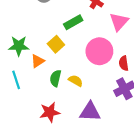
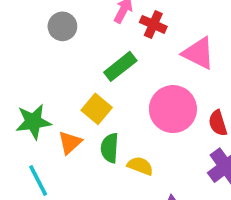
pink triangle: (119, 22) -> (198, 53), turned -36
green semicircle: (55, 78) -> (110, 148), moved

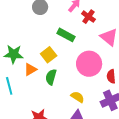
green rectangle: (120, 66) -> (66, 35), turned 54
yellow semicircle: (140, 166) -> (78, 97), moved

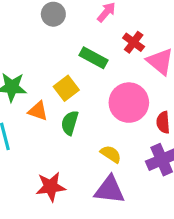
red cross: (88, 17) -> (134, 42), moved
orange triangle: (30, 69) -> (38, 111), turned 48

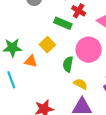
red cross: (134, 42) -> (79, 11), moved
green semicircle: (70, 123) -> (68, 64), moved

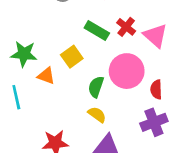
red cross: (79, 11) -> (126, 27), moved
yellow semicircle: (81, 84) -> (97, 115), moved

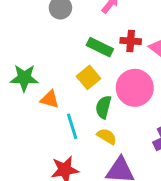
red cross: (126, 27) -> (131, 41), turned -30
yellow square: (72, 57) -> (88, 77), moved
cyan line: (16, 97) -> (72, 126), moved

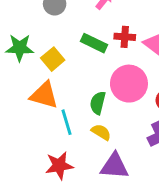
yellow square: (88, 77) -> (53, 59), moved
green star: (24, 78) -> (20, 48), moved
orange triangle: (50, 99) -> (44, 95), size x1.5

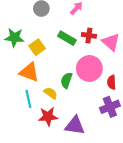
cyan line: (66, 122) -> (28, 99), moved
yellow semicircle: (101, 132) -> (51, 93), moved
red star: (59, 166) -> (48, 116), moved

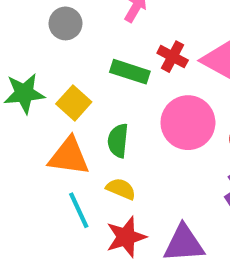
red cross: (89, 35) -> (173, 57), turned 32
green semicircle: (66, 80) -> (118, 141), moved

